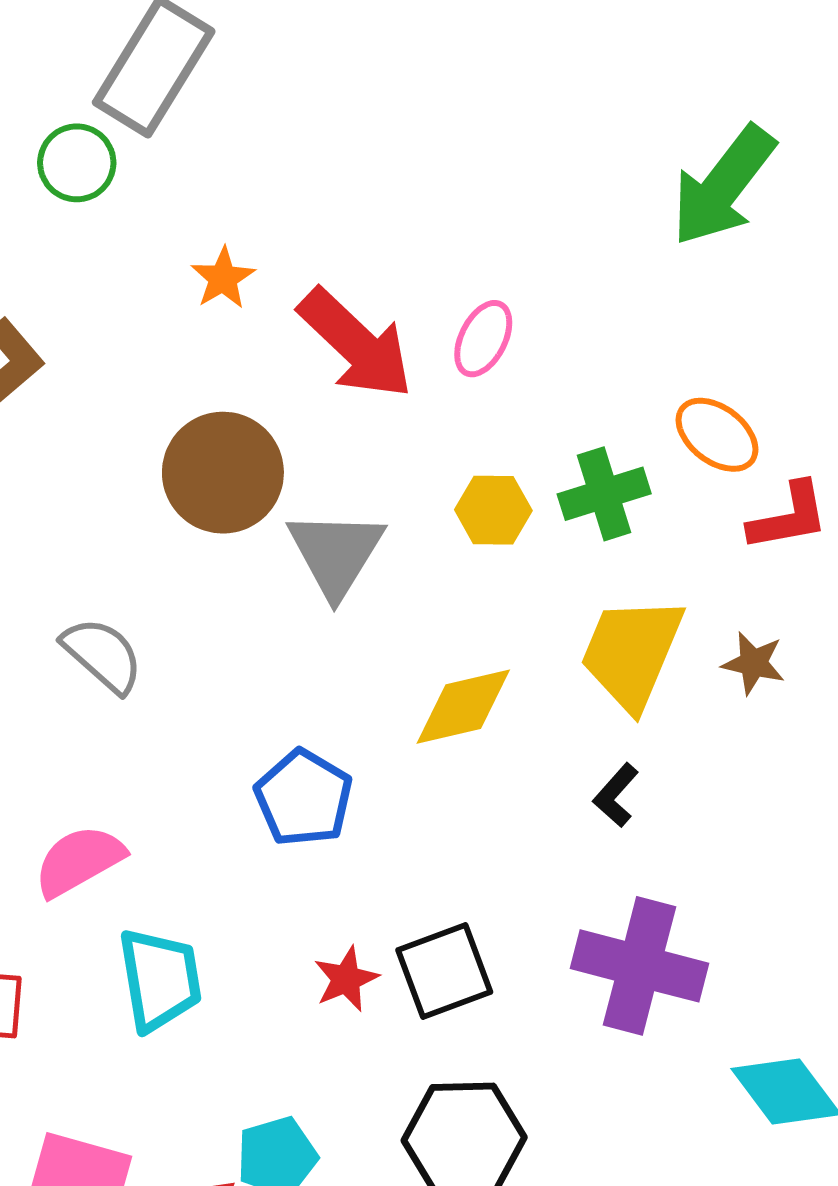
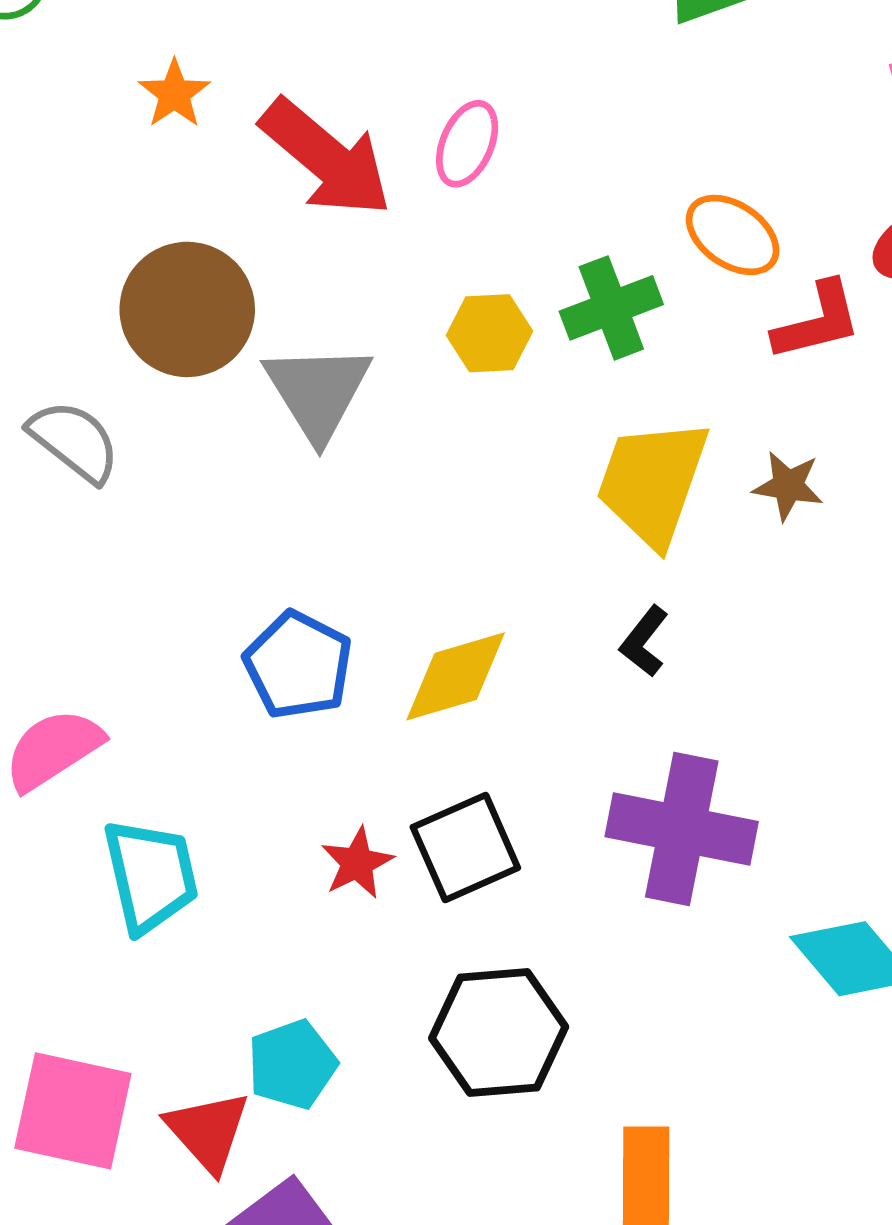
gray semicircle: (103, 655) -> (74, 441), moved
yellow diamond: (463, 707) -> (456, 676), moved

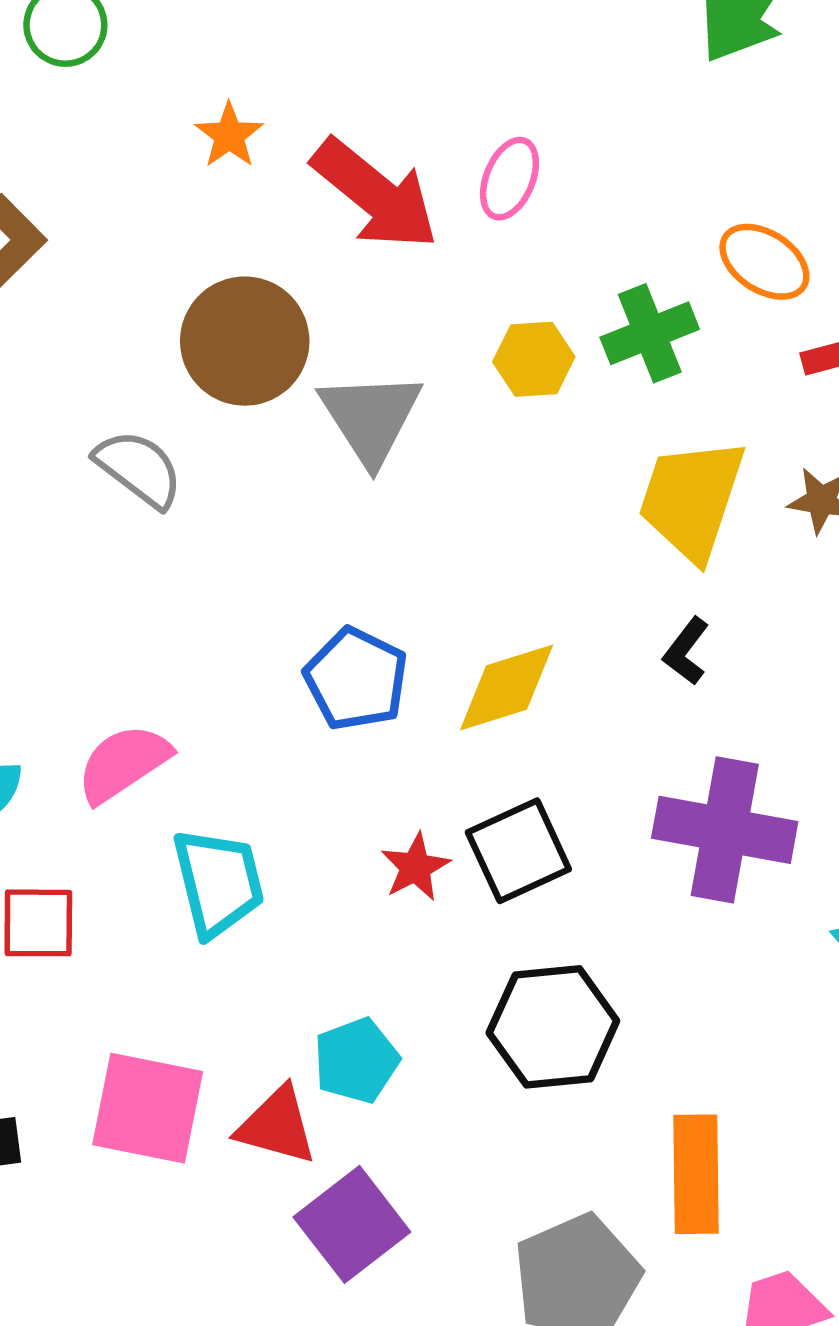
red triangle: (208, 1131) -> (277, 1126), turned -32

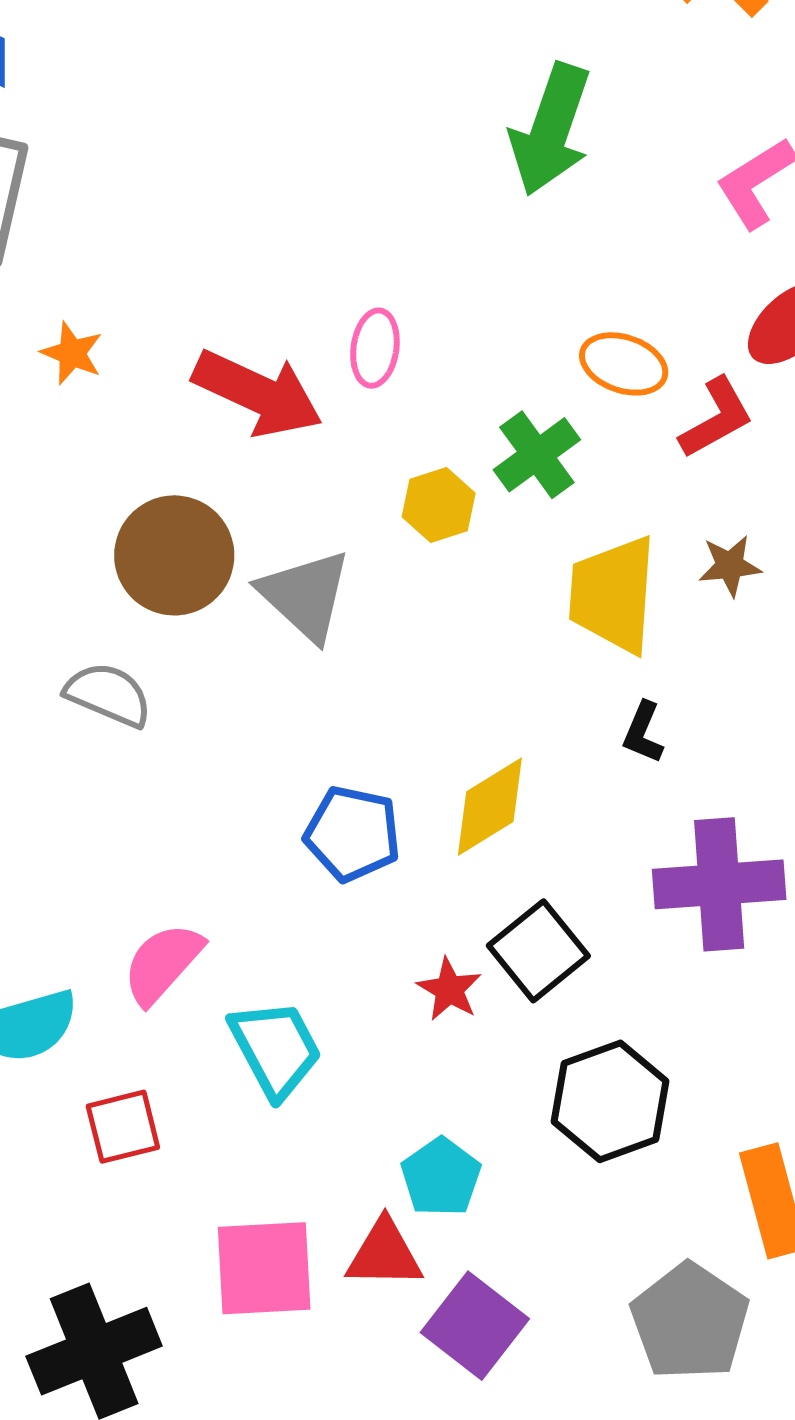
orange star: (229, 135) -> (72, 353), moved

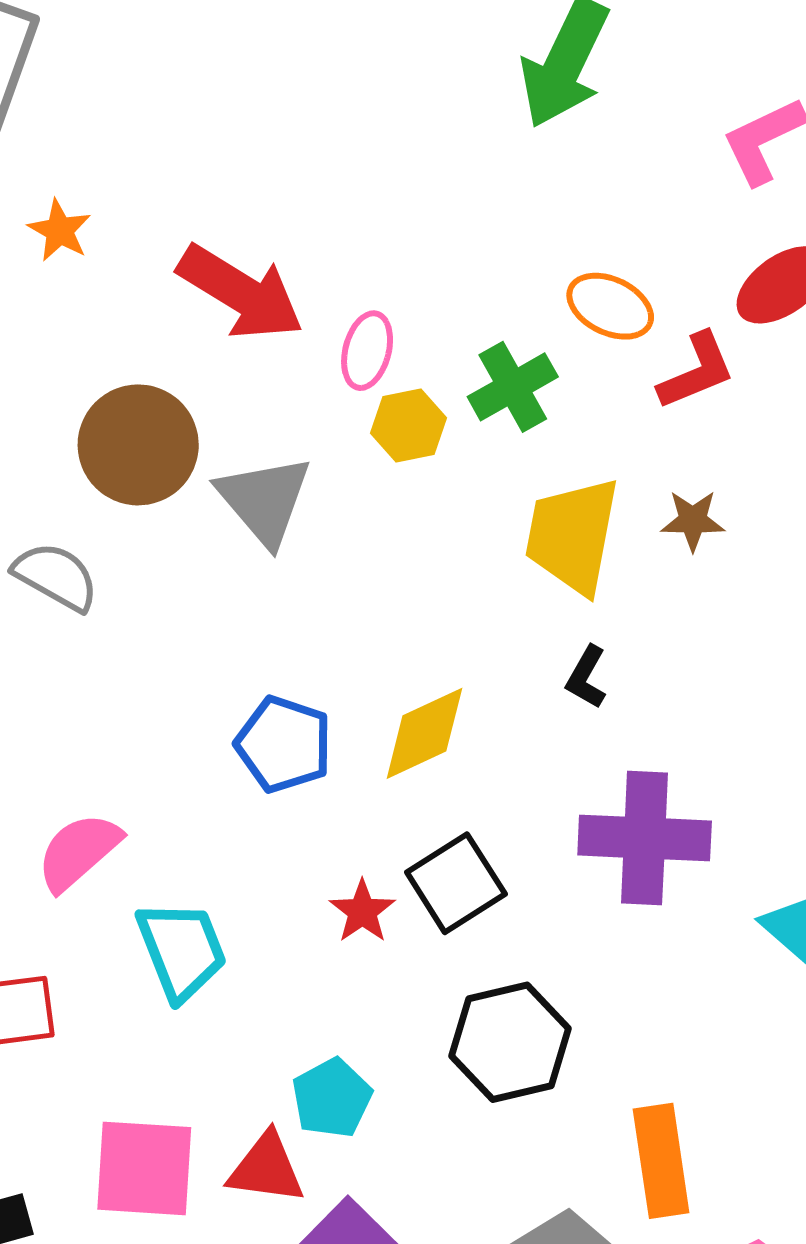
pink ellipse: (375, 348) -> (367, 351), moved

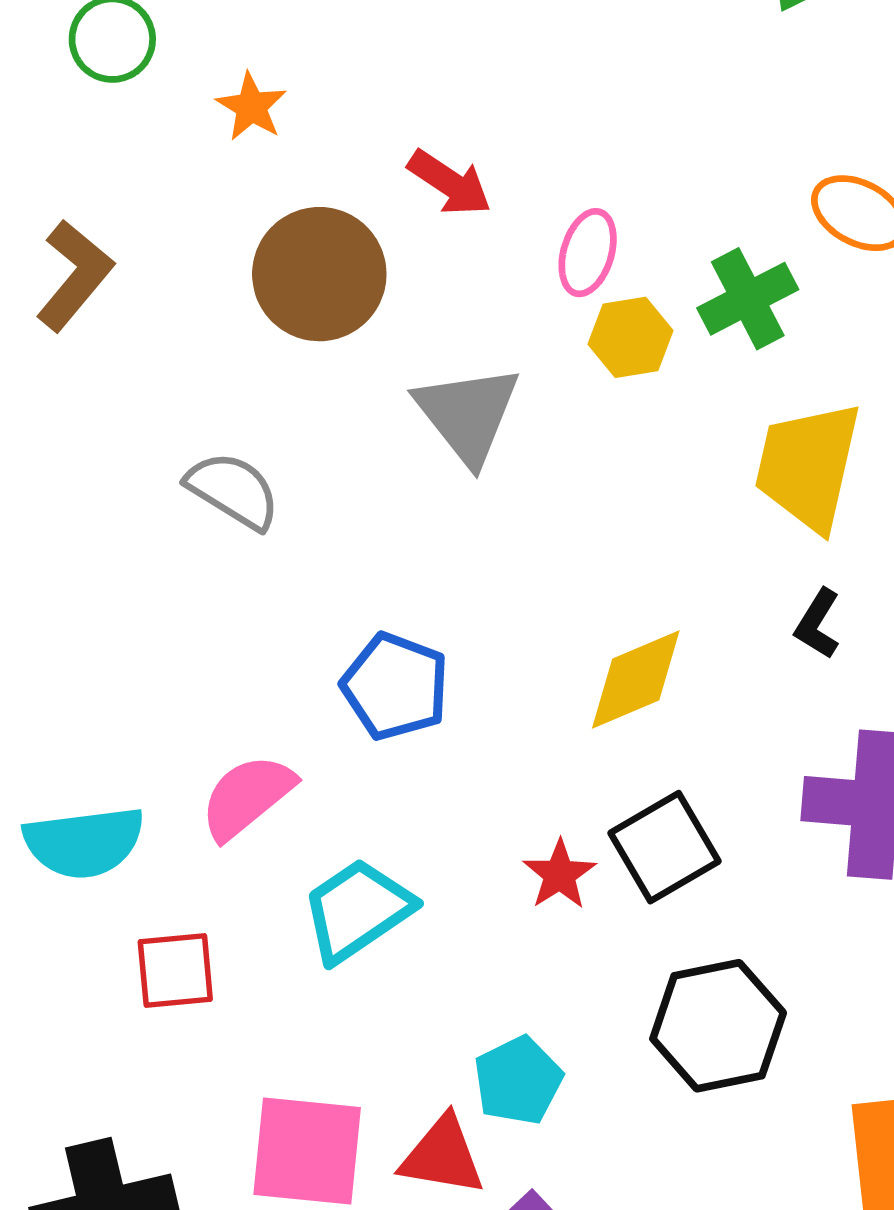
red arrow: (241, 292) -> (450, 183), size x0.6
brown circle: (138, 445) -> (319, 274), moved
blue pentagon: (284, 744) -> (395, 686), moved
cyan trapezoid: (181, 950) -> (357, 910), turned -105

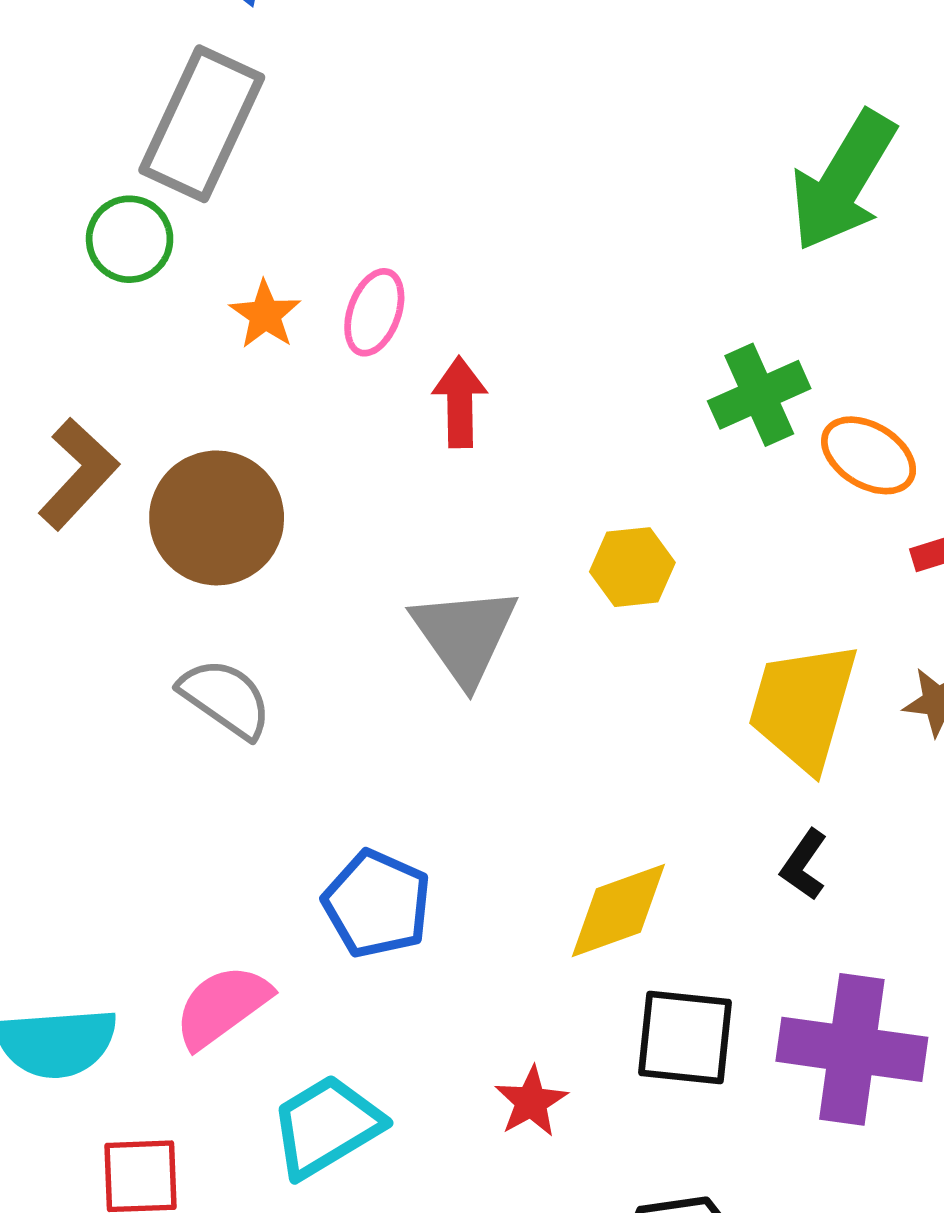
red arrow: (450, 183) -> (460, 402), turned -128
pink ellipse: (588, 253) -> (374, 312), moved
brown circle: (319, 274) -> (217, 518), moved
green cross: (748, 299) -> (759, 395), moved
black square: (665, 847) -> (685, 1037), moved, turned 33

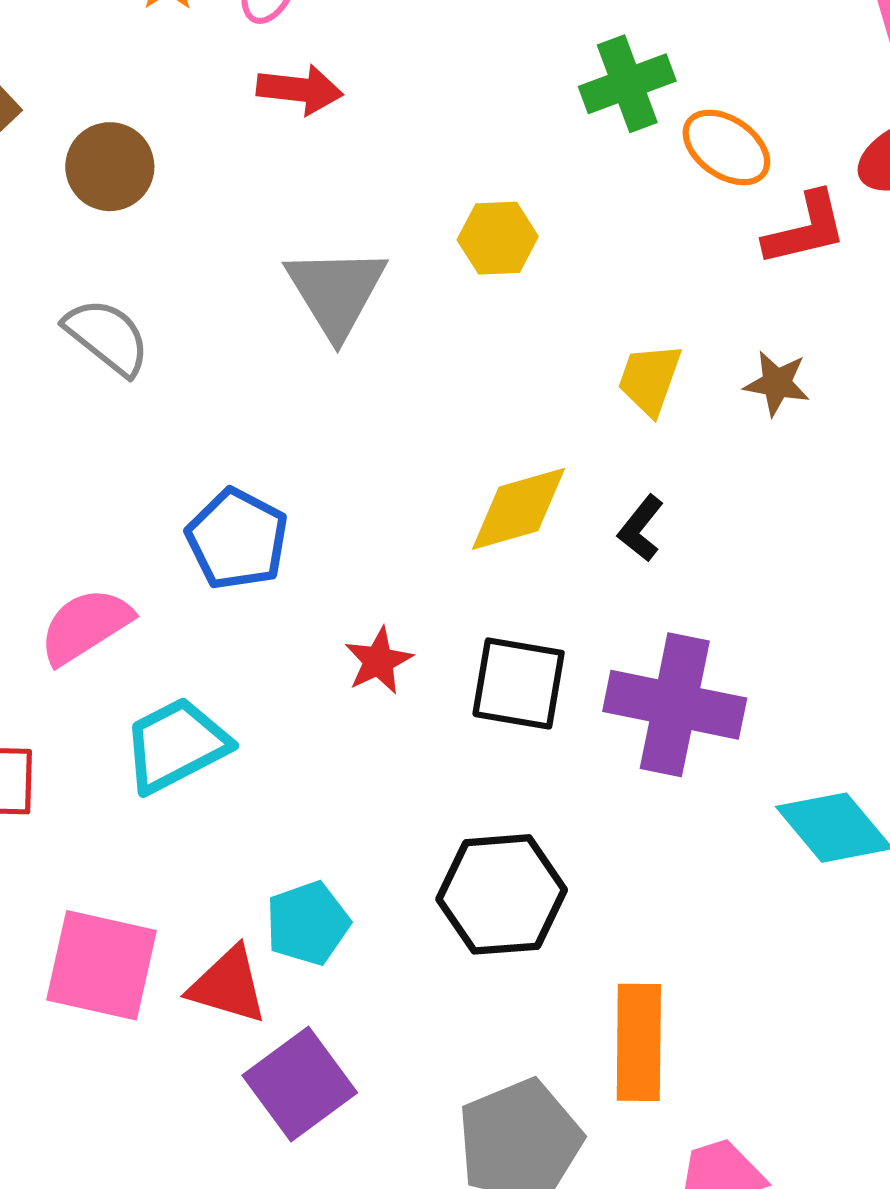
red arrow: (460, 402) -> (300, 90), moved, turned 94
brown circle: (217, 518) -> (110, 167), size x0.7
yellow trapezoid: (803, 706) -> (650, 379), size x0.6
yellow diamond: (618, 910) -> (519, 509), moved
red star: (531, 1102) -> (378, 661), moved

